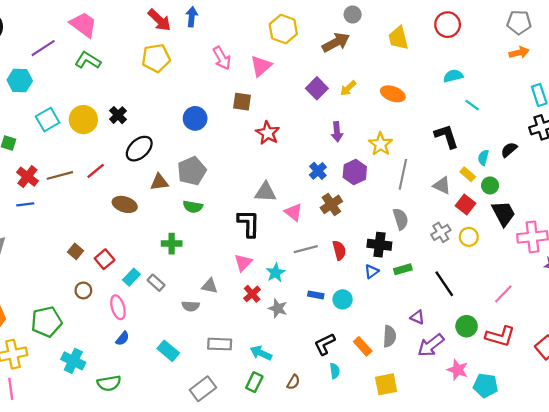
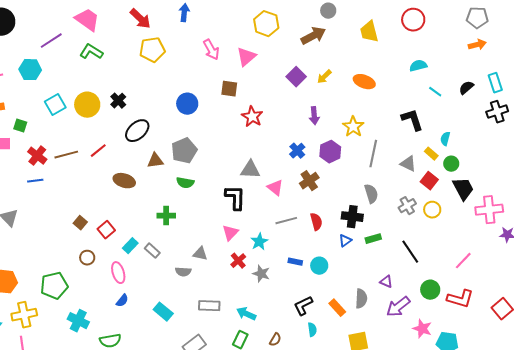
red arrow: (159, 20) -> (140, 19), moved
black semicircle: (509, 150) -> (466, 88), moved

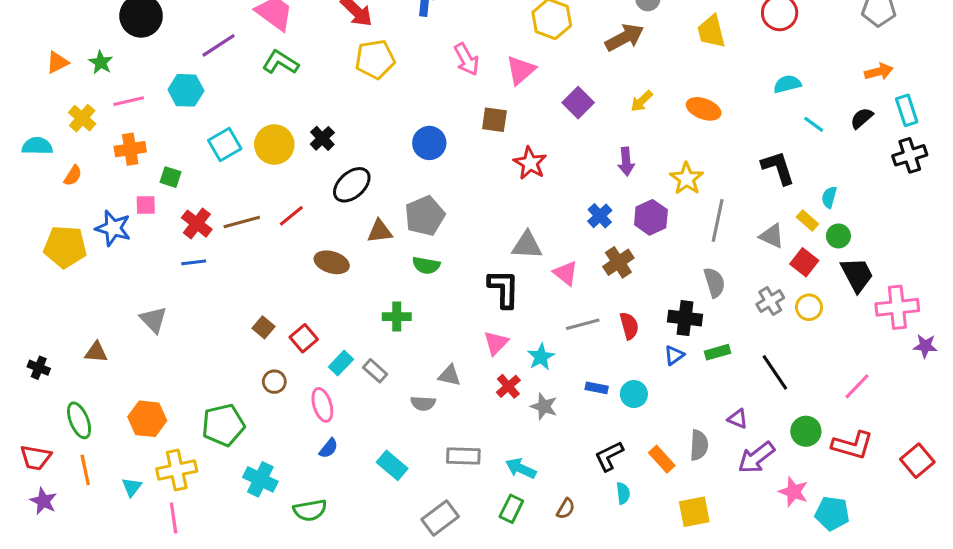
orange arrow: (477, 45) -> (879, 72), moved
purple square: (296, 77) -> (578, 103), moved

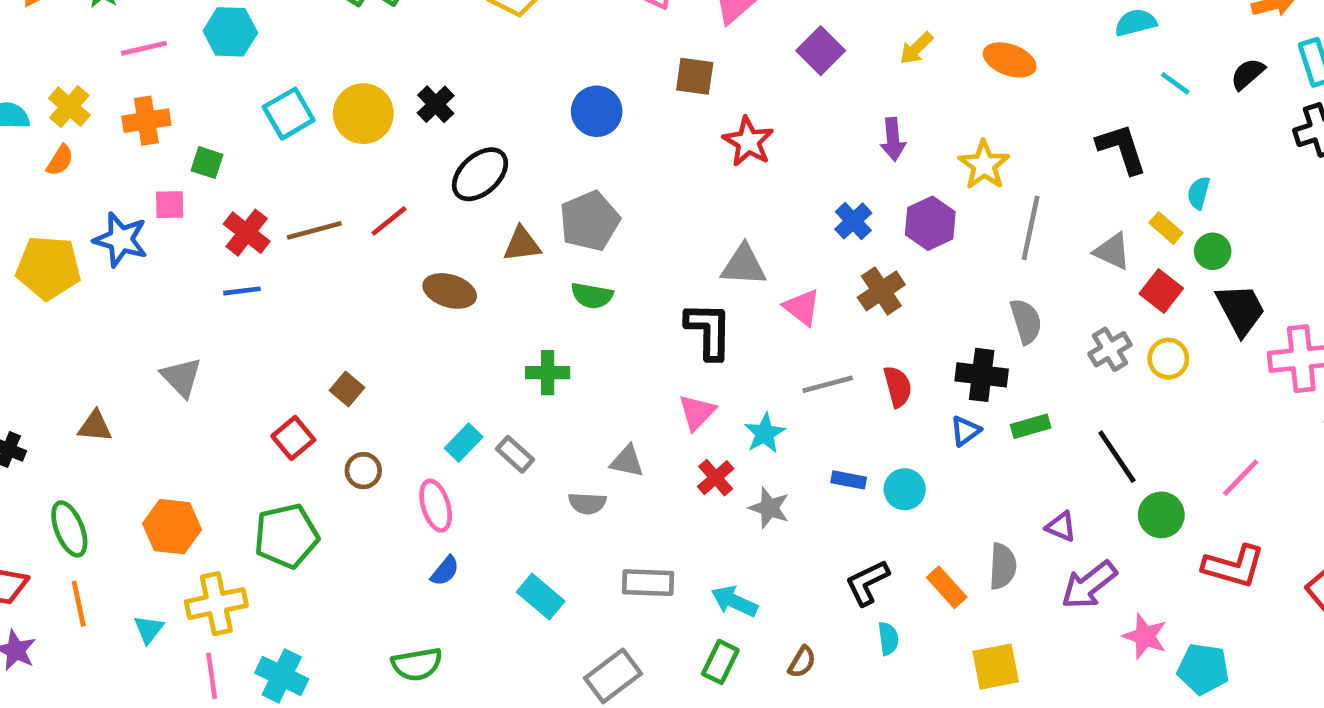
yellow cross: (82, 118) -> (69, 107), moved
red square: (304, 338) -> (293, 438), moved
green circle: (806, 431) -> (1161, 515), moved
cyan cross: (260, 479) -> (282, 676), moved

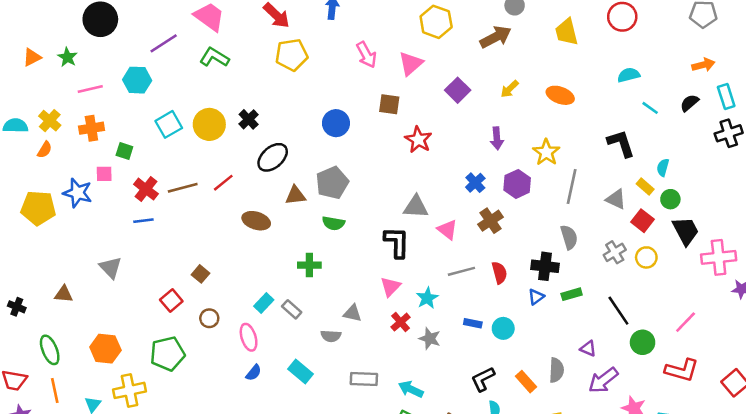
cyan rectangle: (541, 597) -> (301, 371), moved

